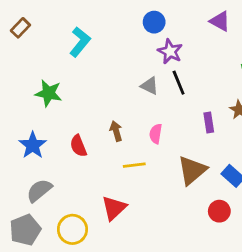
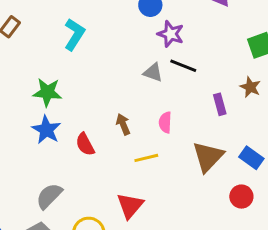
black line: (179, 83) -> (183, 66), turned -40
blue star: (33, 145) -> (46, 130), moved

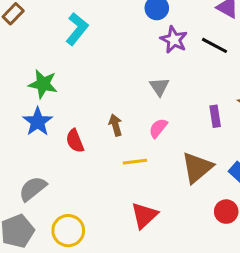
black line: (183, 66) -> (214, 45), moved
gray triangle: (153, 73) -> (159, 87), moved, turned 30
pink semicircle: (165, 122) -> (158, 128), turned 30
red triangle: (130, 206) -> (144, 215), moved

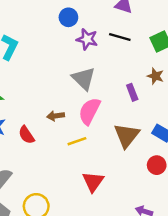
gray triangle: (159, 87) -> (84, 79), size x1.5
brown arrow: (116, 125) -> (56, 116), turned -70
pink semicircle: (158, 128) -> (89, 111), size x1.6

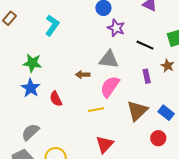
black line: (120, 37) -> (145, 45), moved
gray triangle: (84, 79) -> (109, 59), turned -45
brown arrow: (56, 116) -> (83, 75), moved

